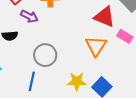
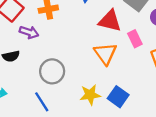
pink rectangle: (125, 36) -> (135, 39), turned 42
blue line: (32, 81) -> (42, 102), turned -36

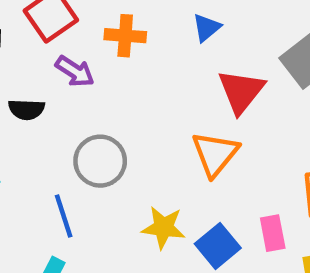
red triangle: (110, 21) -> (241, 91), turned 40
pink rectangle: (135, 39) -> (273, 233), moved

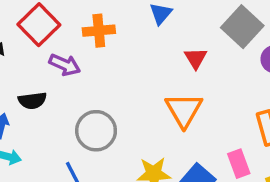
red triangle: (241, 91) -> (196, 58), size x0.6

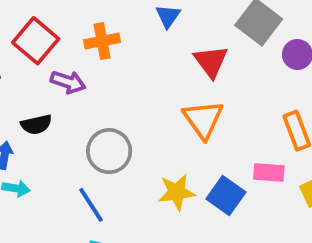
red triangle: (196, 58) -> (211, 61), size x1.4
pink rectangle: (239, 164) -> (269, 173), turned -60

